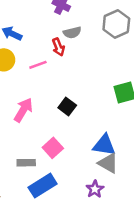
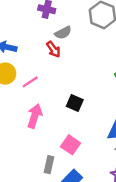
pink line: (38, 65) -> (30, 82), moved
gray rectangle: (26, 163) -> (49, 165), turned -63

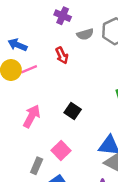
gray semicircle: (63, 33) -> (85, 34), moved
pink line: (30, 82) -> (29, 69), moved

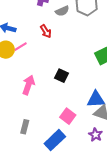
pink square: (61, 151) -> (68, 116), moved
gray rectangle: (37, 166) -> (25, 127), moved

